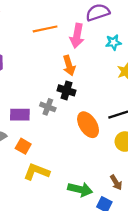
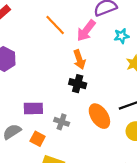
orange line: (45, 29) -> (55, 25), turned 60
pink arrow: (77, 36) -> (86, 31), turned 30
gray cross: (48, 107) -> (62, 122), moved

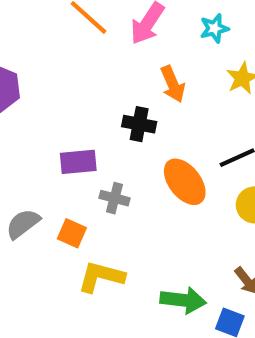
orange arrow: (79, 59) -> (173, 84), moved
purple rectangle: (33, 108) -> (78, 162), moved

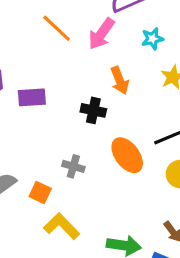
purple rectangle: (78, 162) -> (32, 97), moved
yellow L-shape: (101, 277) -> (62, 226), turned 30

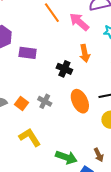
pink arrow: (101, 34) -> (79, 22), turned 85
orange square: (40, 193) -> (21, 103), moved

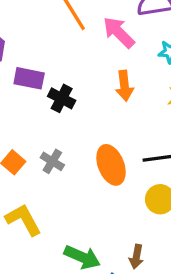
black cross: (64, 69) -> (62, 98), moved
brown arrow: (99, 155) -> (136, 257), turned 32

